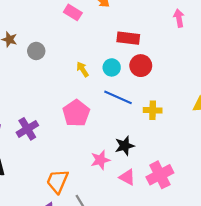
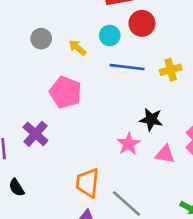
gray circle: (36, 51) -> (41, 39), moved
pink pentagon: (76, 113) -> (65, 92), moved
black star: (125, 146) -> (151, 119), turned -30

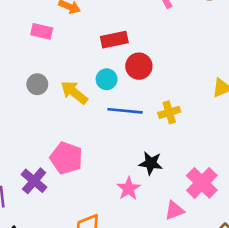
yellow arrow: (77, 48) -> (74, 92), size x1.5
pink pentagon: (65, 92) -> (66, 158), moved
pink triangle: (165, 154) -> (174, 210), moved, turned -30

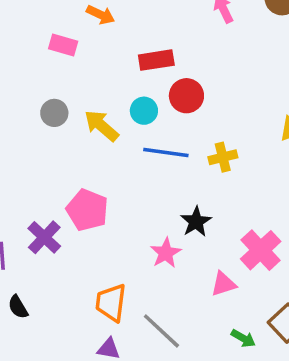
black star: (151, 163) -> (196, 222), turned 30

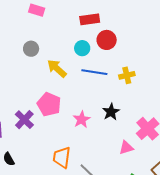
yellow arrow: (101, 126) -> (57, 68), moved
pink star: (166, 253) -> (82, 120), moved

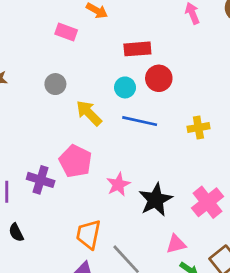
yellow cross: (127, 75) -> (198, 128), moved
black star: (111, 112) -> (156, 200), moved, size x1.4
purple cross: (24, 120) -> (41, 180), turned -30
pink triangle: (126, 148) -> (176, 244), moved

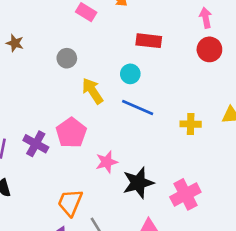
red circle: (159, 78) -> (209, 49), moved

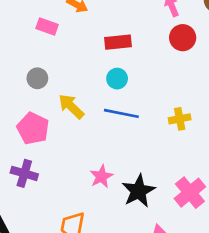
cyan circle: (130, 74) -> (117, 79), moved
pink pentagon: (71, 133) -> (33, 128), moved

